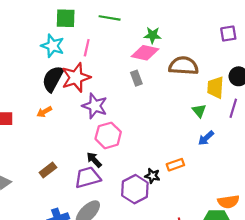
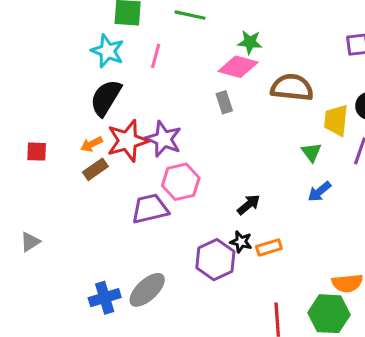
red star: (76, 77) -> (128, 141), moved
black arrow: (94, 160) -> (249, 205), moved, turned 91
orange rectangle: (175, 165) -> (269, 247), moved
brown rectangle: (48, 170) -> (95, 169), moved
purple trapezoid: (88, 177) -> (150, 209), moved

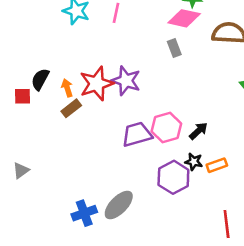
black semicircle: (106, 98) -> (40, 79), moved, size x0.7
orange arrow: (92, 144) -> (67, 88), turned 102
pink hexagon: (181, 182) -> (166, 127), moved
purple trapezoid: (150, 209) -> (137, 134), moved

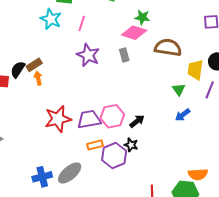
purple star: (126, 81) -> (88, 55), moved
red star: (97, 84) -> (58, 119), moved
brown rectangle: (71, 108) -> (34, 65), moved
orange rectangle: (217, 165) -> (95, 145), moved

